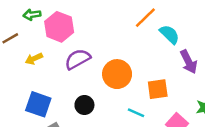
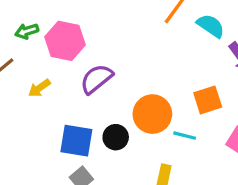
orange circle: (117, 74) -> (152, 114), moved
blue square: (38, 104) -> (76, 141), moved

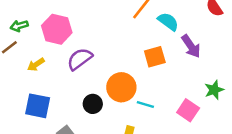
green arrow: (27, 31) -> (19, 26), moved
orange square: (208, 100) -> (155, 57), moved
blue square: (76, 141) -> (38, 106), moved

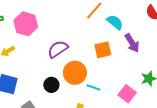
purple semicircle: (80, 59) -> (58, 49), moved

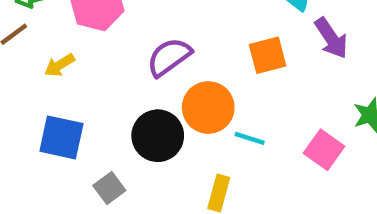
black circle: (51, 85) -> (158, 136), size x1.5

